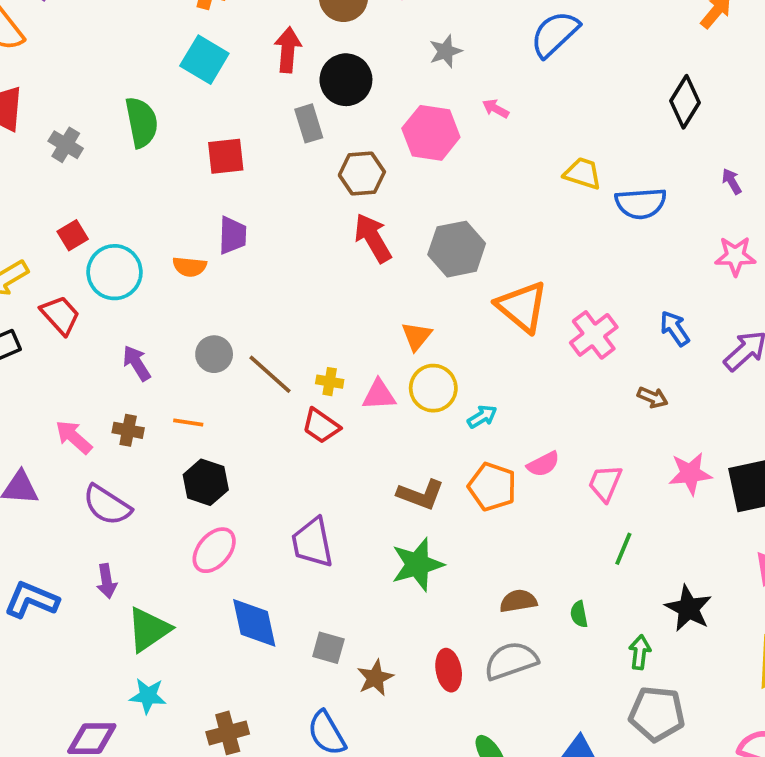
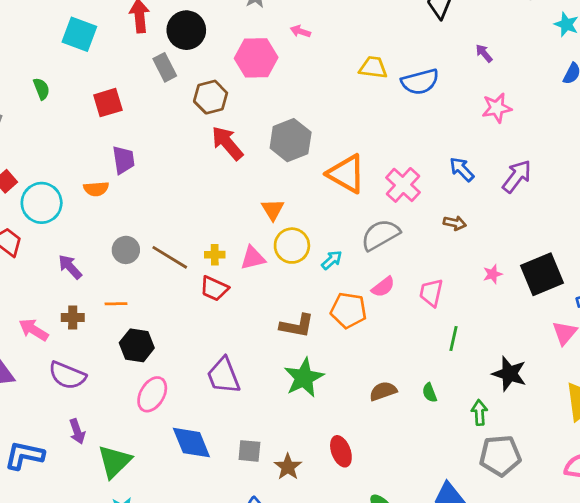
green semicircle: (142, 122) -> (41, 89), size x0.6
pink star: (690, 474) -> (493, 274), size x0.6
gray semicircle: (511, 661) -> (380, 235), moved

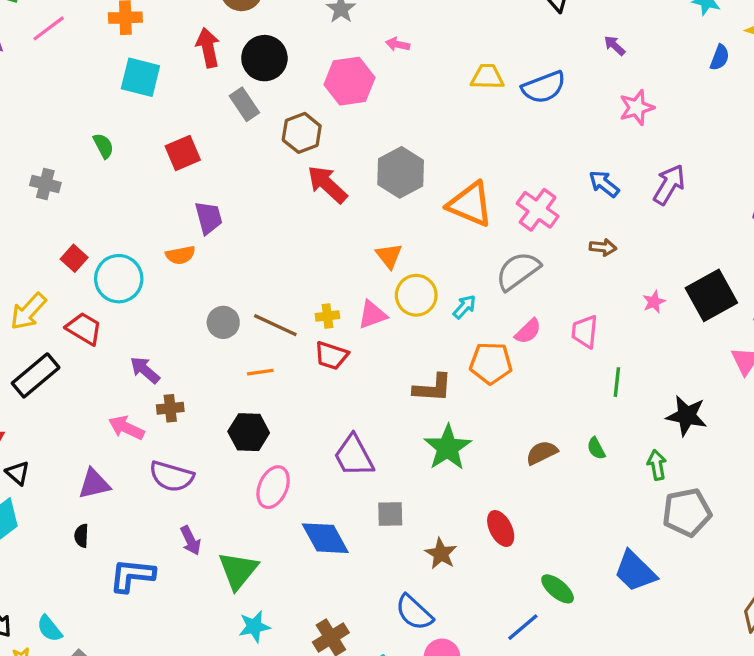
purple arrow: (70, 267) -> (145, 370), moved
orange line: (116, 304) -> (260, 372), moved
gray square: (249, 451) -> (390, 514), moved

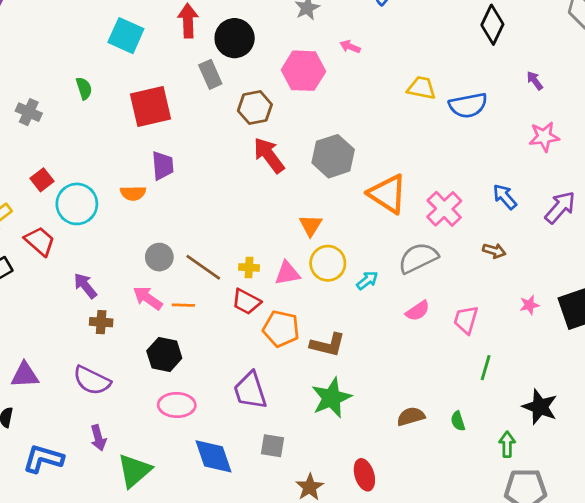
red square: (183, 153) -> (151, 107), size x1.4
orange pentagon: (491, 363) -> (281, 329), moved
pink arrow: (126, 428) -> (148, 298), moved
pink ellipse: (273, 487) -> (177, 405), turned 57

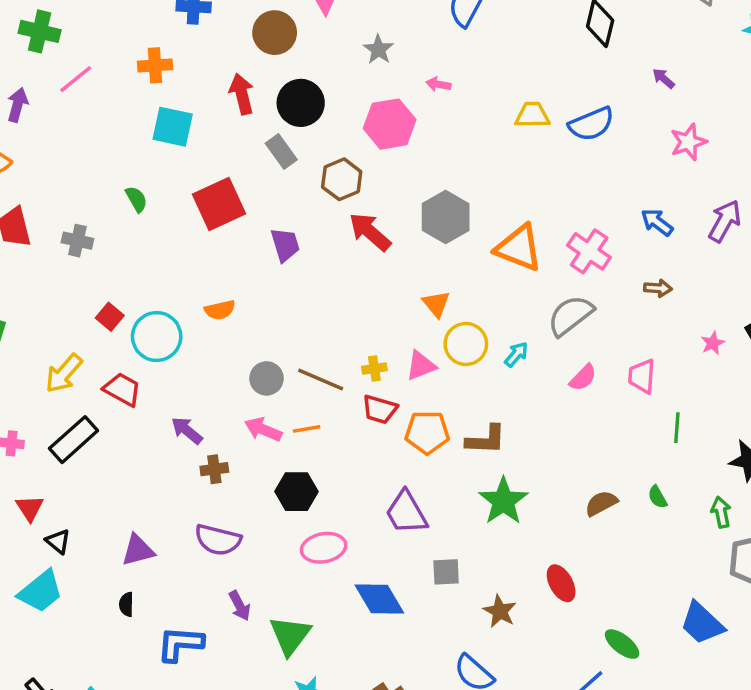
purple trapezoid: (163, 166) -> (285, 245), moved

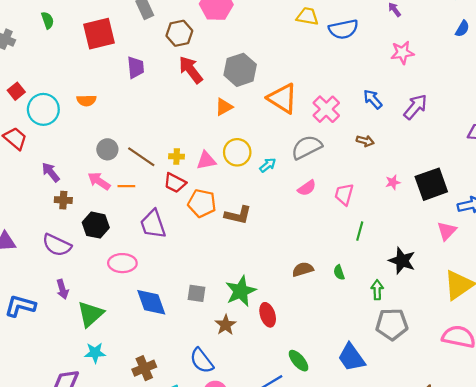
orange triangle: (436, 304) -> (224, 107), moved, turned 30
black hexagon: (296, 492) -> (96, 225), moved
green star: (503, 501) -> (241, 291), moved
purple trapezoid: (406, 513) -> (153, 224), moved

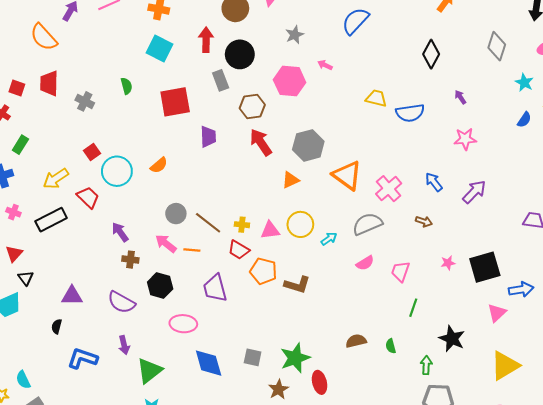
orange semicircle: (86, 100) -> (159, 165), turned -42

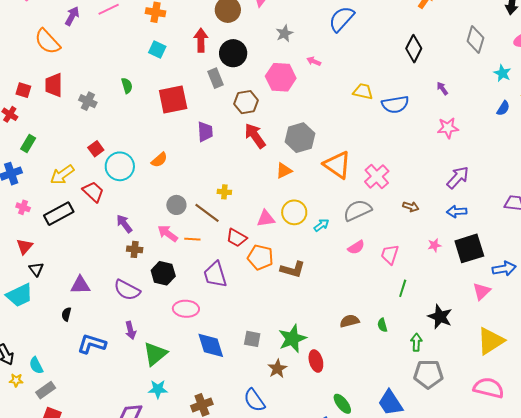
cyan square: (160, 48) -> (157, 49), size x0.7
blue arrow: (434, 182) -> (457, 212), moved, turned -54
yellow cross: (242, 225) -> (224, 192), moved

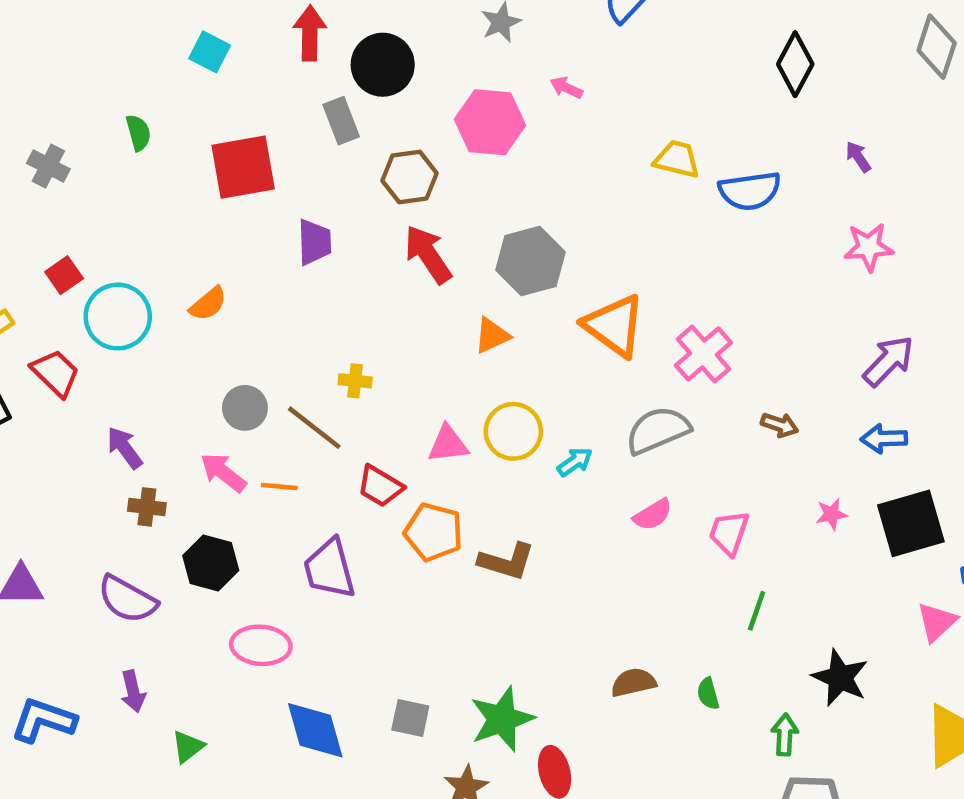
green triangle: (155, 354) -> (188, 747), size x0.6

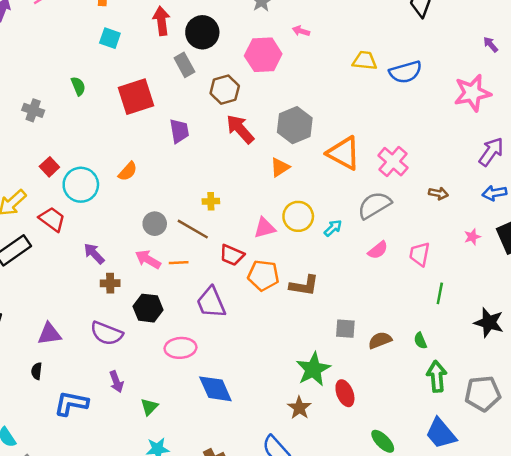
purple arrow: (858, 157) -> (491, 44), moved
pink star: (869, 247) -> (472, 93), size x1.4
gray square: (410, 718) -> (345, 329), moved
green arrow: (785, 735) -> (437, 376), moved, size x1.4

